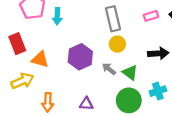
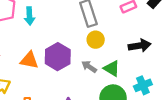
orange triangle: (40, 59) -> (29, 60), moved

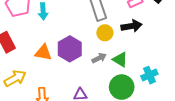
black arrow: (140, 46) -> (131, 26), moved
gray arrow: (89, 67) -> (99, 58), turned 120

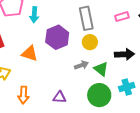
black arrow: (131, 26) -> (124, 54), moved
purple hexagon: (70, 49) -> (57, 37), moved

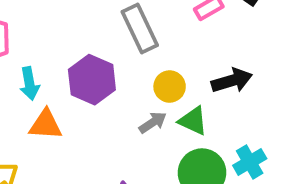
cyan arrow: (34, 15) -> (29, 84), moved
yellow circle: (90, 42) -> (170, 87), moved
cyan cross: (127, 87) -> (250, 162), moved

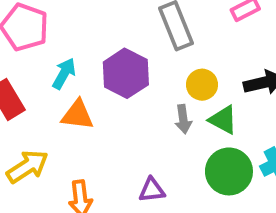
cyan arrow: (29, 84) -> (64, 74), turned -144
gray arrow: (153, 123) -> (183, 119), turned 112

